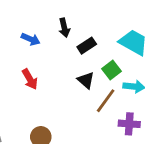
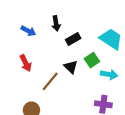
brown line: (106, 101) -> (50, 81), moved

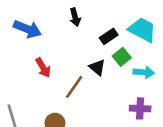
blue arrow: (28, 31) -> (27, 29), moved, size x1.5
black rectangle: (73, 39) -> (109, 36), moved

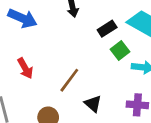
black triangle: (97, 67) -> (93, 104), moved
red arrow: (43, 68) -> (25, 68), moved

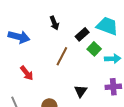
brown line: (69, 80) -> (62, 56), moved
black triangle: (93, 104) -> (81, 91), turned 32

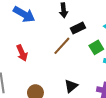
black rectangle: (82, 34) -> (78, 28), moved

